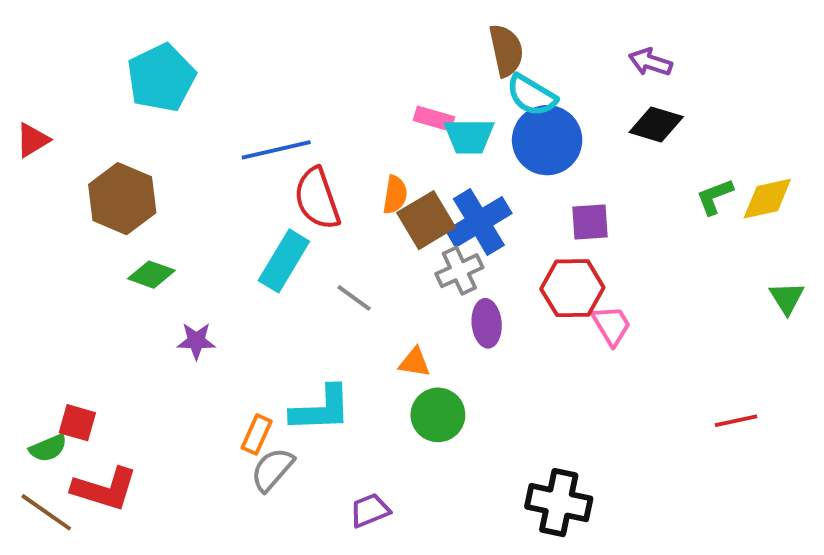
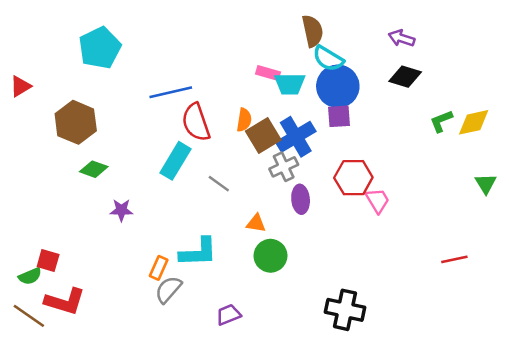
purple square: (590, 222) -> (339, 116), moved

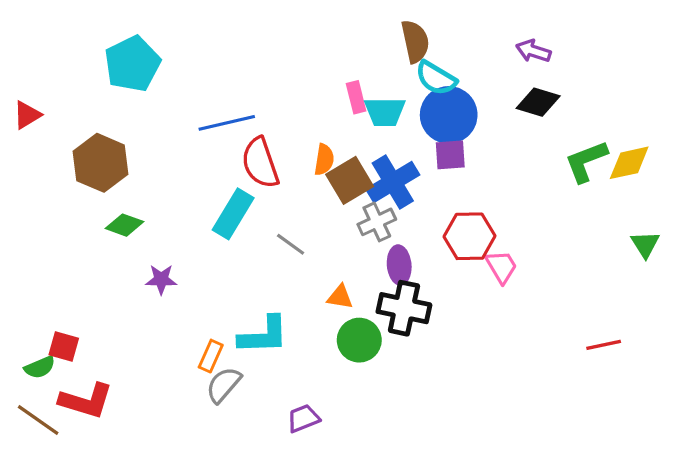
pink rectangle: (268, 73) -> (356, 97), turned 60
green L-shape: (441, 121) -> (586, 161), size x1.4
black cross: (345, 310) -> (404, 308), moved

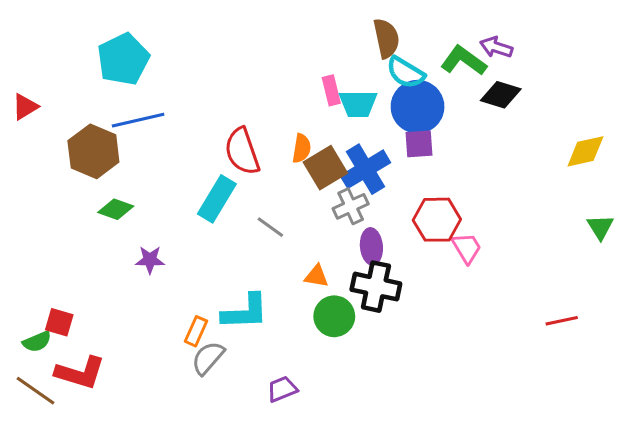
blue line: (227, 123) -> (138, 120), moved
green L-shape: (586, 161) -> (464, 61), moved, turned 57

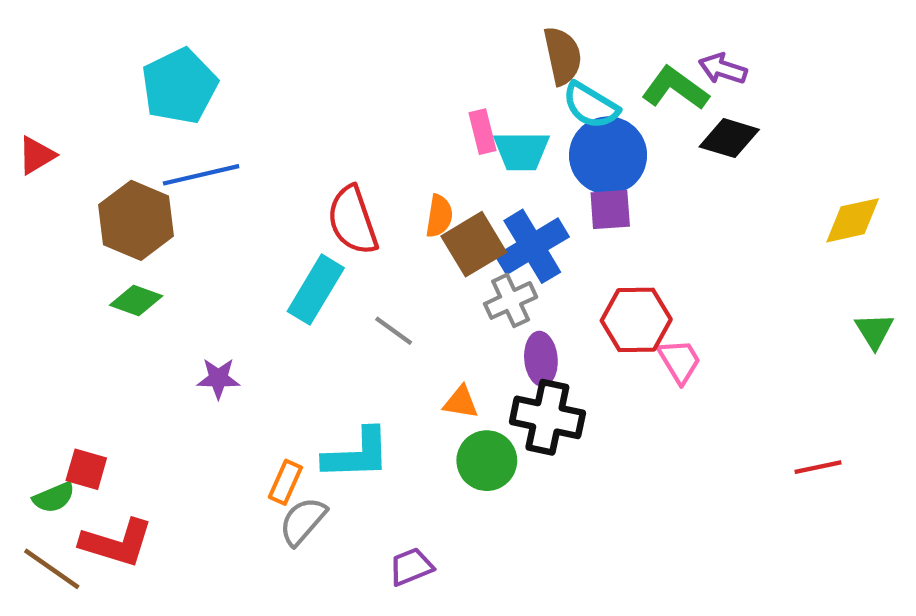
green diamond: (116, 209) -> (136, 300), moved

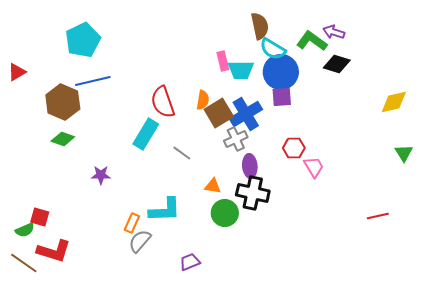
red hexagon: (636, 320) -> (294, 148), size x0.7

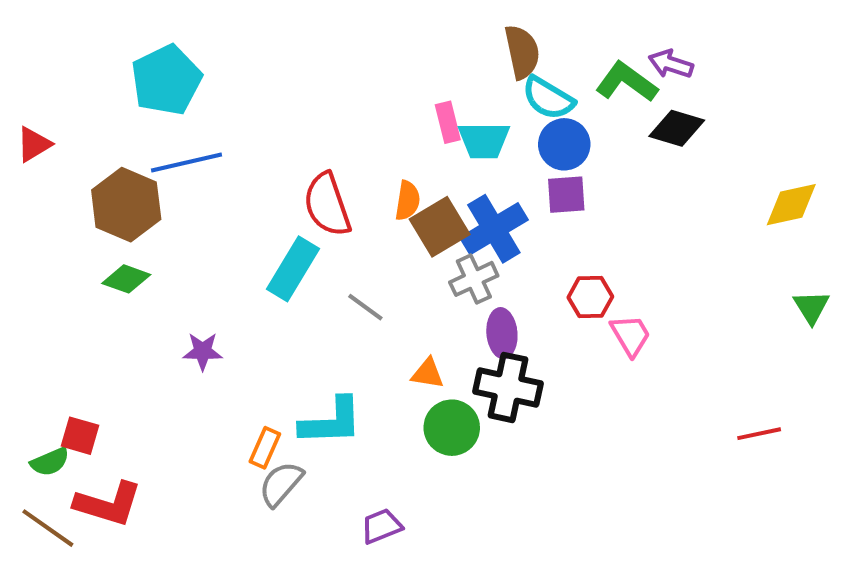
blue circle: (281, 72) -> (564, 144), size x0.7

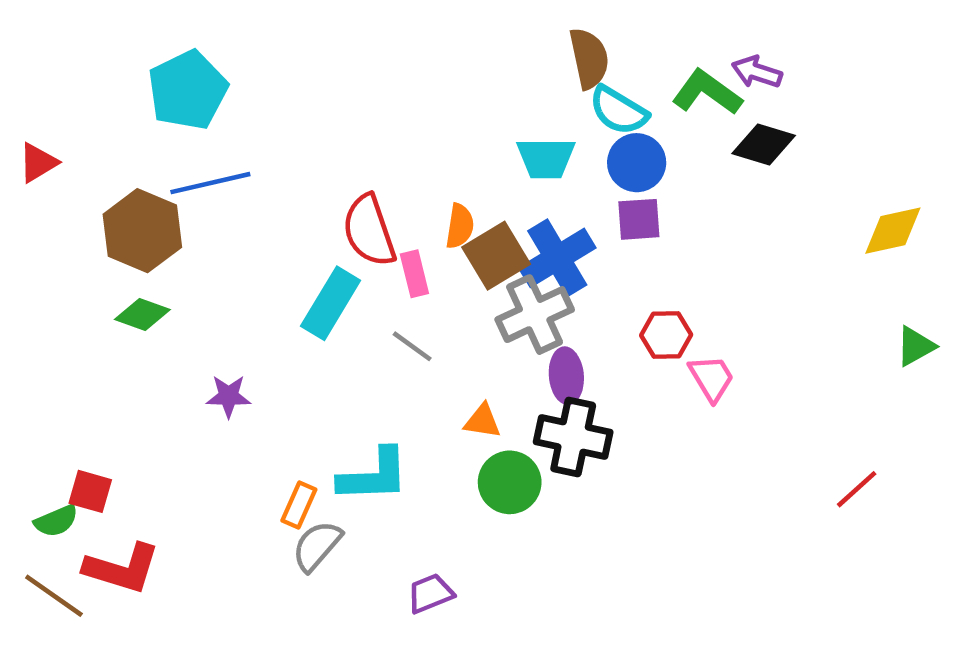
pink rectangle: (448, 122) -> (414, 274), moved
gray cross: (474, 279) -> (535, 315), size x1.4
green triangle: (811, 307) -> (916, 346), turned 33
red line: (759, 434) -> (857, 489), turned -30

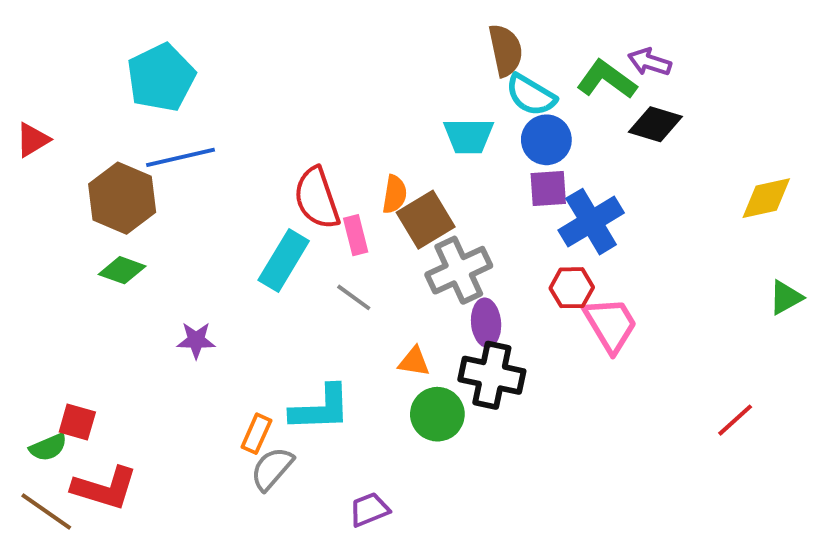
blue cross: (557, 258) -> (591, 222), moved
pink trapezoid: (711, 378) -> (611, 325), size x1.4

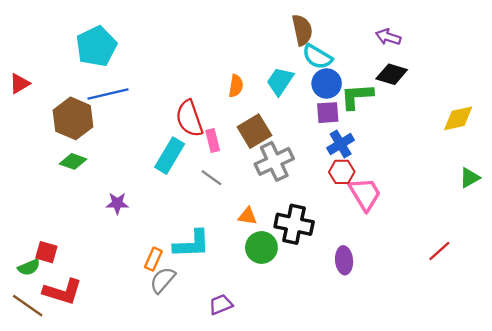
green L-shape: (607, 79) -> (357, 96), moved, turned -40
cyan trapezoid: (469, 136) -> (280, 81), turned 124
orange semicircle: (395, 194) -> (236, 86), moved
blue cross: (591, 222) -> (341, 144), moved, size x0.7
purple ellipse: (486, 323) -> (344, 260), moved

